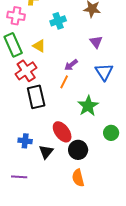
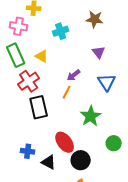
black triangle: (46, 152) -> (49, 162), turned -42

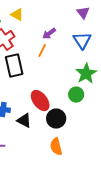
purple triangle: (99, 52) -> (83, 13), moved
green star: (91, 116) -> (86, 74), moved
green circle: (114, 143) -> (76, 95), moved

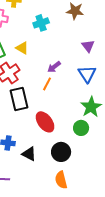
red ellipse: (40, 101) -> (45, 122), moved

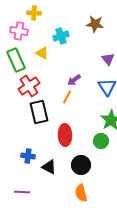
yellow triangle: (22, 48) -> (42, 53), moved
red ellipse: (45, 122) -> (65, 135), turned 35

